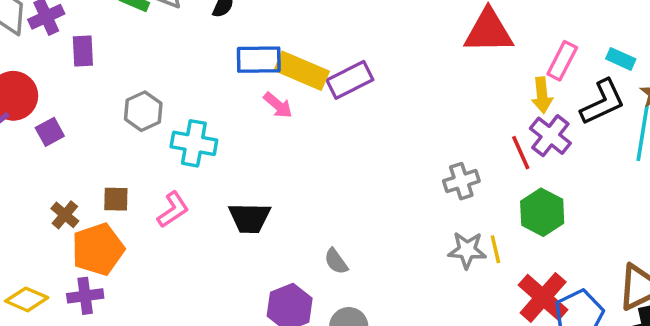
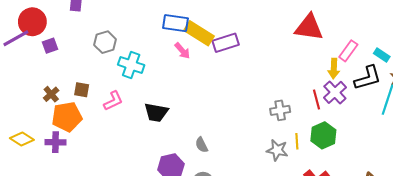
yellow line: (495, 249) -> (297, 141), moved

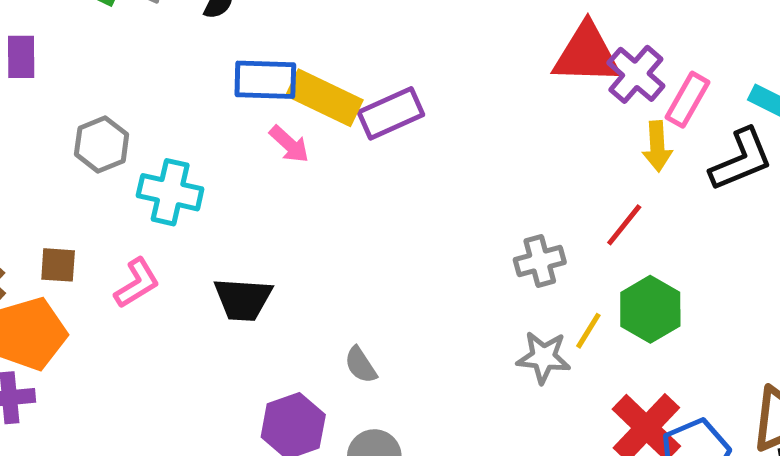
purple cross: (335, 92) -> (636, 74), moved
red line: (317, 99) -> (624, 225), turned 60
yellow line: (297, 141) -> (588, 331), turned 42

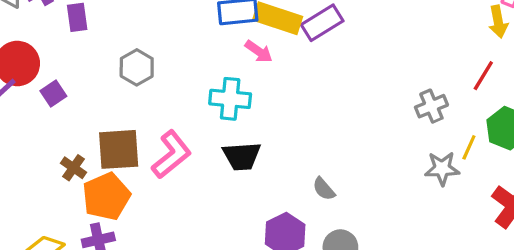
cyan cross: (170, 192) -> (230, 99), moved
brown square: (58, 265) -> (119, 149), size x1.8
pink L-shape: (137, 283) -> (171, 155), size x1.4

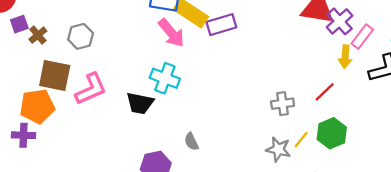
pink arrow: (259, 51) -> (171, 33), size x1.5
gray hexagon: (137, 67) -> (81, 36), moved
cyan cross: (230, 99) -> (165, 78), moved
brown cross: (74, 168) -> (38, 35), moved

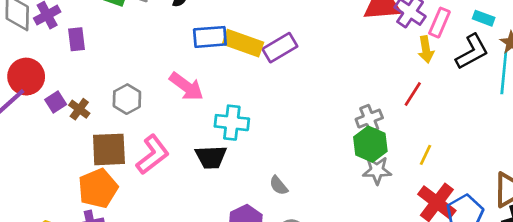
pink arrow: (171, 33) -> (186, 86), moved
green hexagon: (332, 133) -> (370, 144), moved
yellow line: (301, 140) -> (425, 155), moved

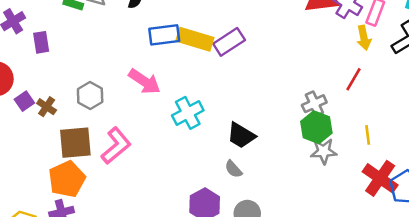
cyan cross: (232, 123) -> (188, 113), turned -32
yellow line: (425, 155) -> (368, 135), turned -30
black trapezoid: (211, 157) -> (241, 135), moved, turned 36

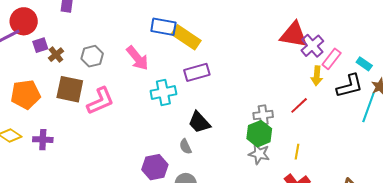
purple rectangle: (229, 42) -> (197, 72), moved
orange pentagon: (67, 179) -> (25, 94), moved

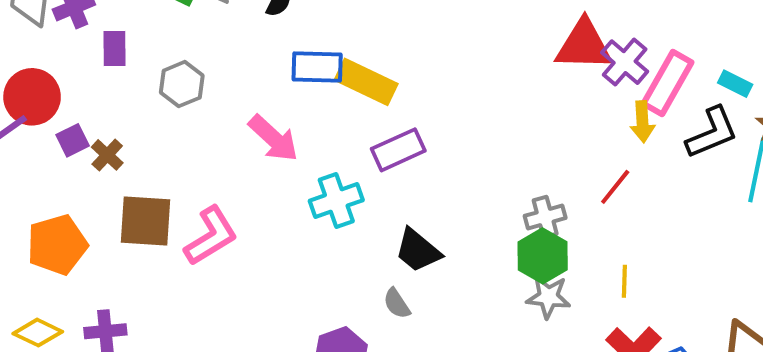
gray hexagon: (92, 56) -> (182, 84), moved
pink rectangle: (332, 59) -> (667, 83), size x1.4

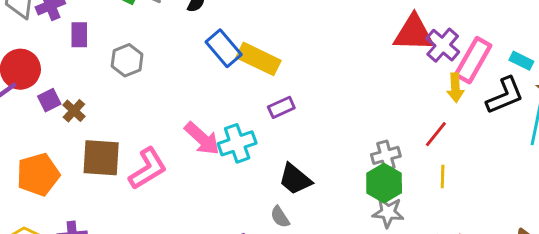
blue rectangle: (317, 67) -> (224, 48), turned 48
pink arrow: (273, 138) -> (202, 139), moved
purple rectangle: (398, 150) -> (281, 107), size x0.7
yellow line: (624, 281) -> (443, 177), moved

